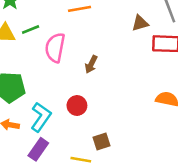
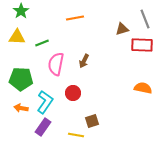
green line: (31, 30) -> (42, 43), moved
pink semicircle: (55, 48) -> (56, 64), moved

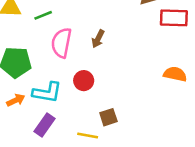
cyan L-shape: (45, 102) -> (47, 92), turned 65
orange arrow: (21, 108) -> (16, 100), turned 144

